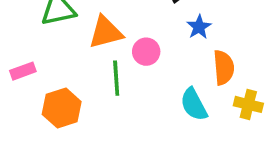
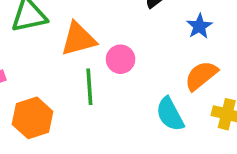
blue star: (199, 27) -> (199, 26), moved
orange semicircle: (224, 68) -> (201, 76), turned -124

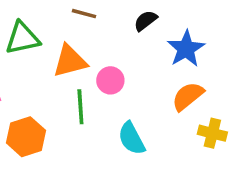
blue star: (199, 26) -> (186, 49), size x1.5
cyan semicircle: (170, 114) -> (131, 138), moved

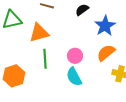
pink circle: (110, 80) -> (75, 56), moved

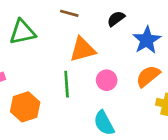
orange triangle: (39, 33) -> (83, 49), moved
cyan semicircle: (74, 77) -> (104, 123), moved

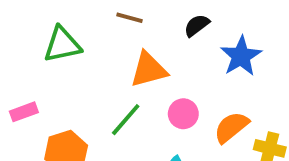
orange semicircle: (148, 76) -> (231, 127), moved
green line: (67, 84) -> (126, 120), turned 45

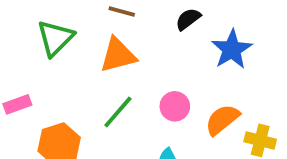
green triangle: (62, 45) -> (55, 38), turned -33
orange triangle: (149, 70) -> (118, 55), moved

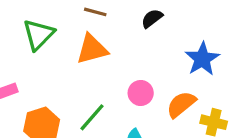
blue star: (232, 49) -> (202, 59), moved
green line: (118, 112) -> (92, 117), moved

